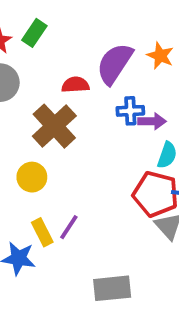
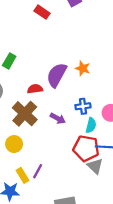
blue cross: (130, 111) -> (83, 106), moved
purple arrow: (152, 121) -> (58, 118), moved, turned 32

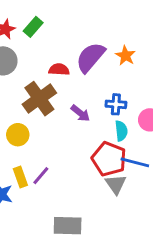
cyan semicircle: (91, 125) -> (121, 131), turned -32

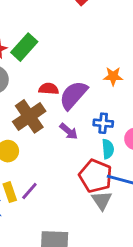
green rectangle: (33, 27) -> (24, 47), size x1.4
orange star: (125, 56) -> (113, 76), turned -30
purple semicircle: (90, 57) -> (73, 95), moved

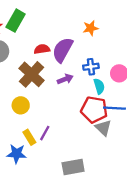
purple arrow: (69, 131) -> (65, 79), turned -49

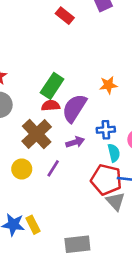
green rectangle: (16, 21) -> (52, 86), moved
purple line: (45, 133) -> (53, 168), moved
yellow rectangle: (29, 137) -> (33, 225), moved

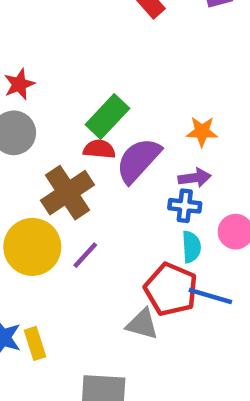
purple arrow: (75, 142) -> (195, 178), moved
yellow circle: (22, 169) -> (32, 247), size x1.6
gray triangle: (115, 201) -> (142, 324), moved, turned -42

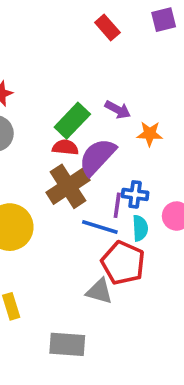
purple arrow: (195, 178) -> (118, 110), moved, turned 35
brown cross: (68, 193) -> (68, 186), moved
purple line: (85, 255) -> (117, 205), moved, turned -35
blue line: (210, 296) -> (100, 227), moved

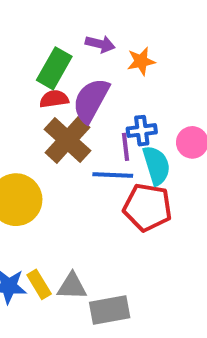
cyan semicircle: (140, 228) -> (156, 165), size x1.4
gray triangle: (99, 291) -> (72, 286), moved

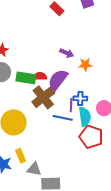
green rectangle: (54, 68) -> (26, 78), moved, turned 60
red pentagon: (148, 207) -> (91, 137), moved
yellow rectangle: (39, 284) -> (21, 156), moved

